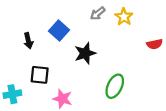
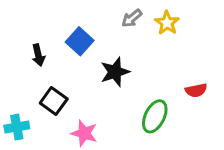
red semicircle: (155, 44) -> (196, 90), moved
black square: (40, 75) -> (54, 101), turned 30

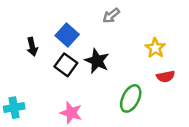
yellow star: (167, 23) -> (155, 48), moved
black star: (115, 72) -> (97, 61), turned -30
black square: (54, 101) -> (66, 65), moved

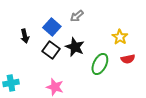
gray arrow: (111, 16) -> (77, 16), moved
green ellipse: (131, 98) -> (100, 64), moved

